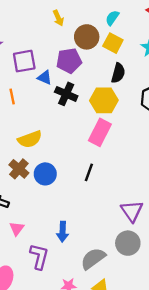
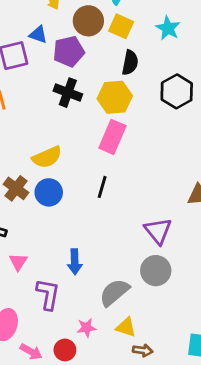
blue triangle: (45, 77) -> (38, 35), moved
yellow semicircle: (30, 139) -> (47, 157), moved

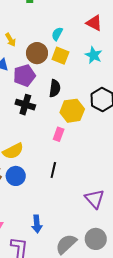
black semicircle: (130, 63) -> (55, 88), moved
yellow hexagon: (115, 97) -> (72, 111), moved
pink rectangle: (112, 137) -> (59, 134), size x0.6
gray circle: (156, 271) -> (96, 239), moved

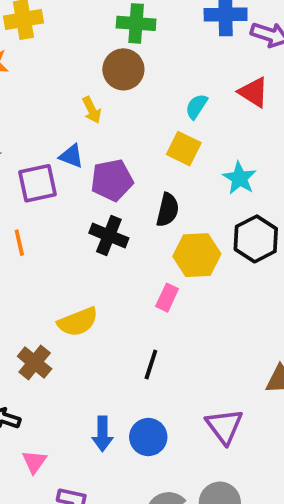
cyan semicircle: (57, 34) -> (196, 106), moved
brown circle: (37, 53) -> (123, 69), moved
cyan star: (94, 55) -> (240, 178), moved
blue circle: (16, 176) -> (148, 437), moved
blue arrow: (37, 224) -> (102, 434), moved

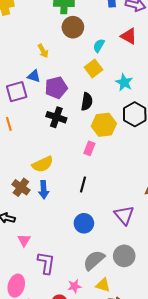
brown circle: (123, 69) -> (73, 27), moved
yellow square: (184, 149) -> (93, 68), turned 30
blue arrow: (102, 434) -> (44, 190), moved

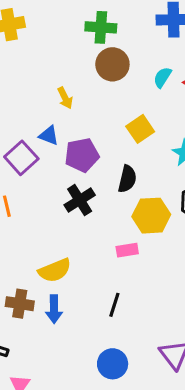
cyan semicircle: (99, 46) -> (162, 77), moved
purple square: (17, 92) -> (21, 158), turned -30
black cross: (56, 117) -> (80, 200), turned 36
pink rectangle: (89, 148) -> (127, 250), turned 56
brown cross: (21, 187) -> (20, 304), turned -30

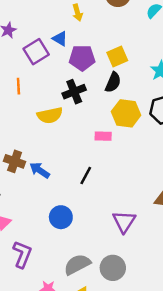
yellow square: (140, 129) -> (117, 56), moved
yellow semicircle: (55, 270) -> (50, 115), moved
blue arrow: (54, 309) -> (40, 170), turned 114
blue circle: (113, 364) -> (61, 217), moved

